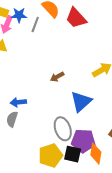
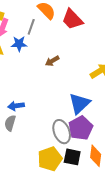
blue star: (19, 15) -> (19, 44), moved
brown arrow: (57, 77) -> (52, 61), moved
purple pentagon: (83, 141) -> (81, 128), moved, turned -30

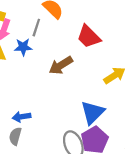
red trapezoid: (72, 19) -> (89, 37), moved
brown arrow: (52, 61) -> (61, 65), size x1.5

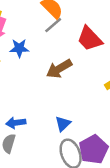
gray line: (36, 28) -> (53, 25), moved, turned 30
blue triangle: (93, 112) -> (63, 124), moved, size x0.6

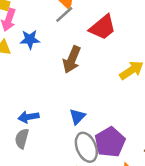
red trapezoid: (90, 39) -> (103, 27), turned -84
brown arrow: (59, 69) -> (72, 60), turned -35

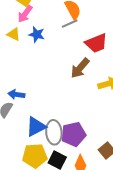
brown arrow: (72, 60) -> (80, 68), moved
blue triangle: (77, 117) -> (36, 127), moved, size x1.5

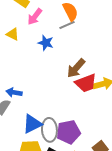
pink arrow: (25, 14) -> (35, 17), moved
blue star: (37, 34) -> (46, 43), moved
red trapezoid: (96, 43) -> (86, 83), moved

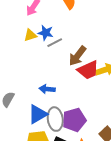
gray line: (67, 25) -> (55, 43), moved
yellow triangle: (13, 34) -> (30, 35), moved, turned -40
blue arrow: (14, 92) -> (47, 89), moved

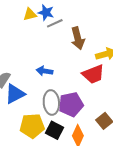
brown arrow: (77, 56) -> (78, 38), turned -55
red trapezoid: (88, 70) -> (93, 74), moved
blue triangle: (38, 114) -> (15, 94), moved

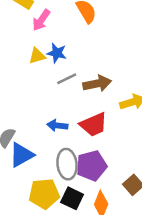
gray line: (55, 23) -> (67, 79), moved
brown arrow: (78, 38) -> (97, 84), turned -85
red trapezoid: (93, 74) -> (94, 125), moved

